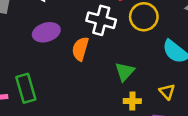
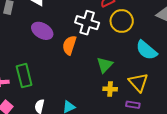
purple ellipse: (46, 32) -> (42, 31), turned 45
yellow triangle: (167, 92) -> (138, 82), size x1.5

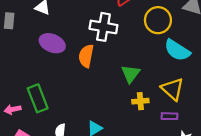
yellow circle: (122, 21) -> (158, 20), moved

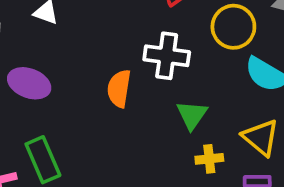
white cross: (103, 27) -> (167, 56), moved
purple ellipse: (52, 43) -> (29, 83), moved

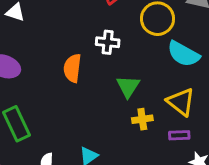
white cross: (167, 56) -> (108, 42), size x0.7

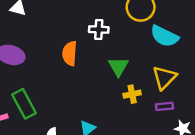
yellow triangle: (181, 102) -> (164, 78), turned 40

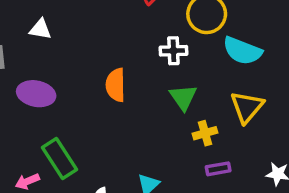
white cross: (99, 30) -> (173, 51), moved
purple rectangle: (164, 106) -> (218, 169), moved

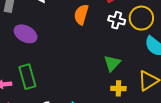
white cross: (173, 51) -> (117, 20), moved
orange semicircle: (116, 85) -> (81, 14), moved

